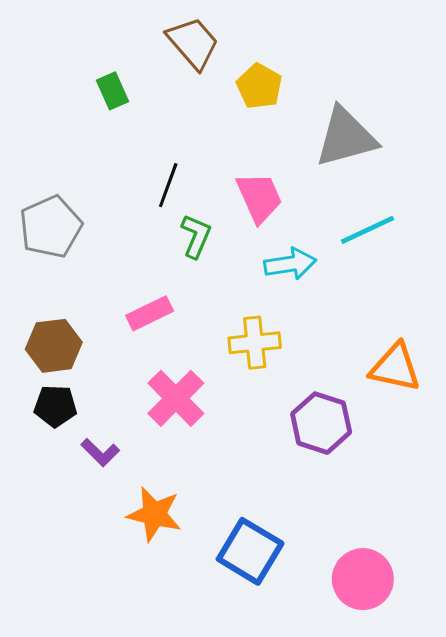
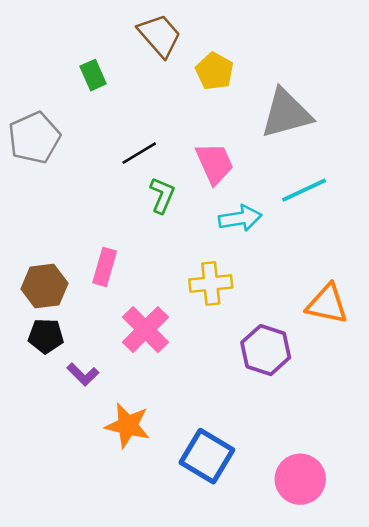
black line: (168, 185) -> (139, 153), turned 39
gray pentagon: (51, 227) -> (34, 138), moved
pink rectangle: (150, 313) -> (105, 267), moved, turned -48

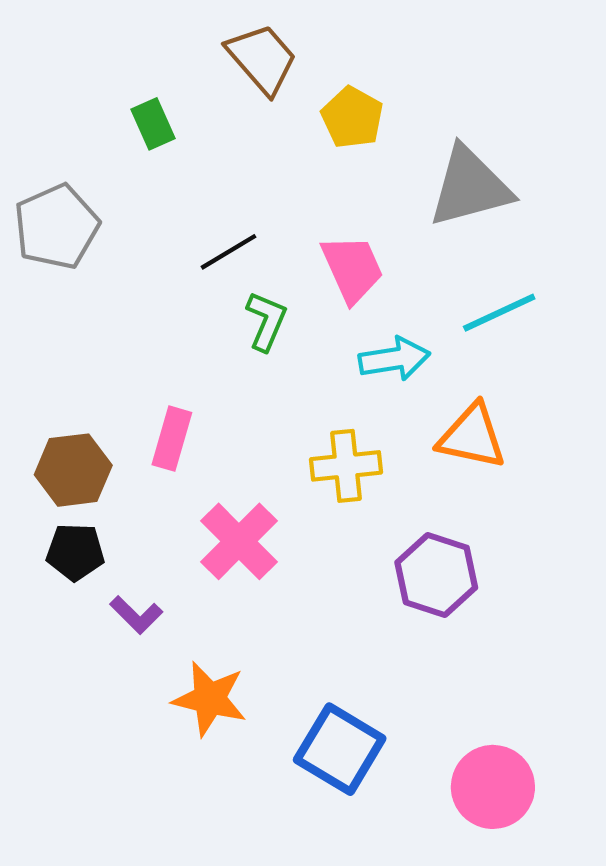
orange triangle: (327, 304) -> (472, 436), moved

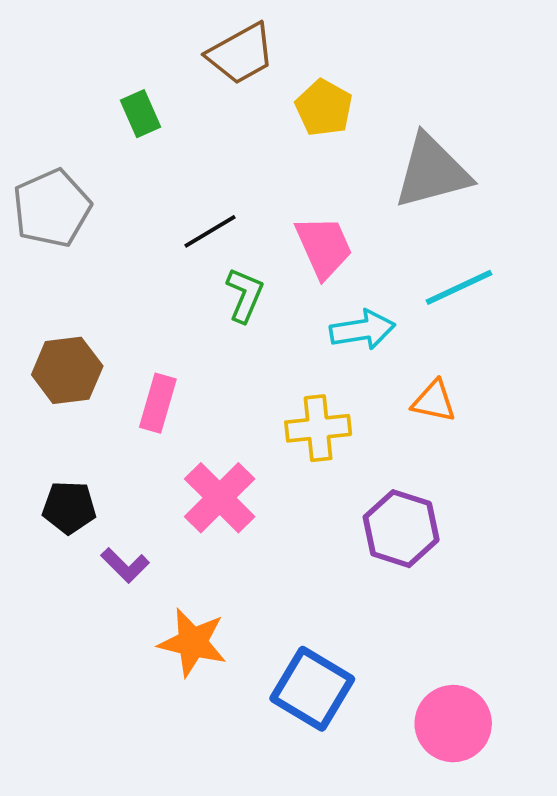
brown trapezoid: (262, 59) -> (241, 54), turned 102
orange triangle: (472, 436) -> (434, 401), size x0.7
brown hexagon: (73, 470) -> (67, 370), moved

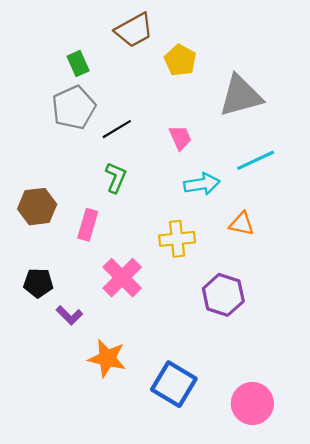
gray pentagon: (52, 208) -> (74, 108), moved
pink trapezoid: (324, 247) -> (180, 138), size x0.7
green L-shape: (245, 295) -> (116, 178), moved

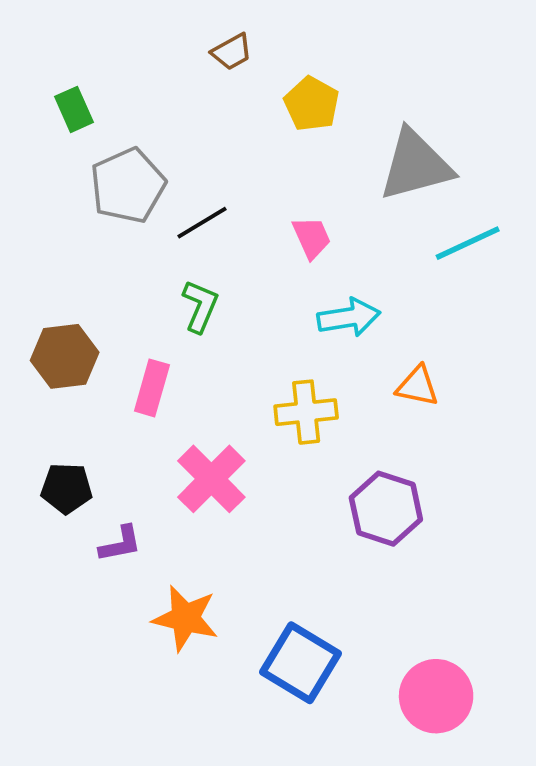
brown trapezoid: (134, 30) -> (232, 52), size x0.6
green rectangle: (78, 63) -> (74, 109), moved
cyan line: (256, 160) -> (468, 243), moved
purple L-shape: (69, 315) -> (120, 544), turned -56

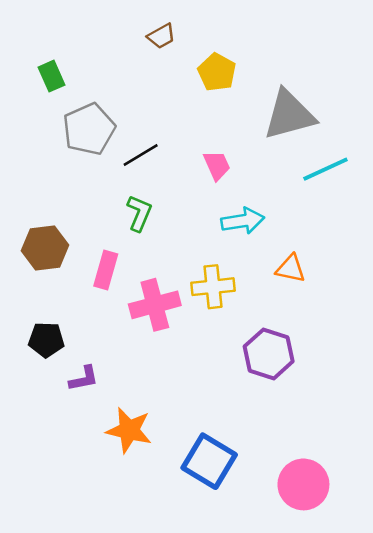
pink cross: (211, 479) -> (155, 305), moved, turned 30

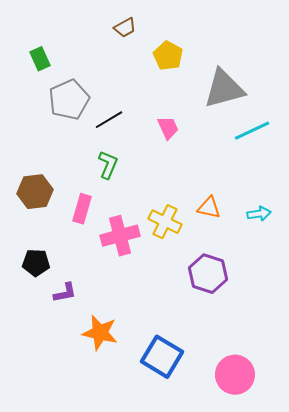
cyan arrow: (243, 221) -> (259, 214), moved, size x0.7
orange triangle: (291, 269) -> (209, 208), moved
yellow cross: (213, 287) -> (165, 222), turned 32

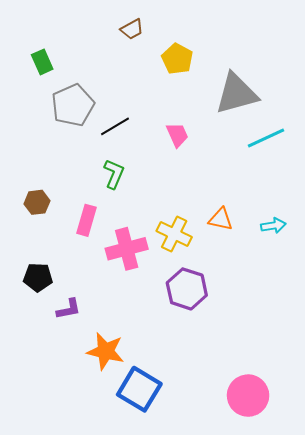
brown hexagon: (35, 192) -> (37, 202), size x0.7
purple hexagon: (208, 274) -> (187, 289), moved
blue square: (162, 357) -> (139, 389), moved

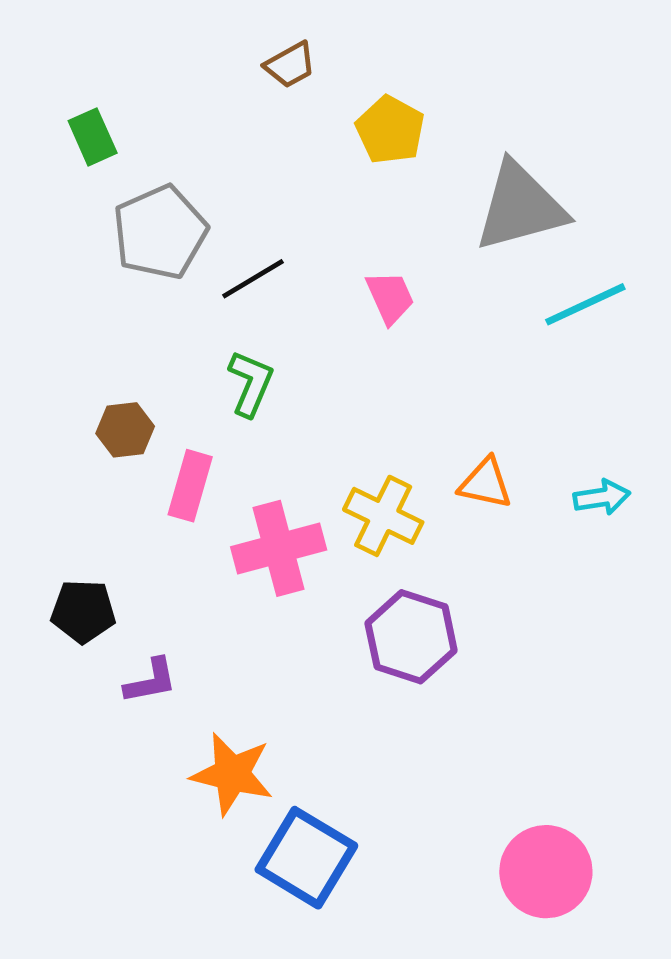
brown hexagon: (37, 202) -> (125, 430), moved

